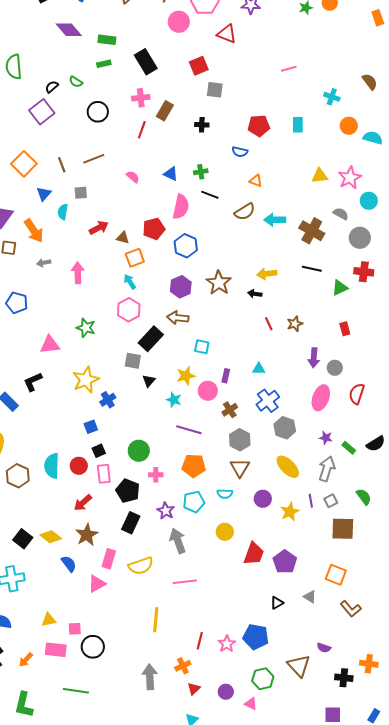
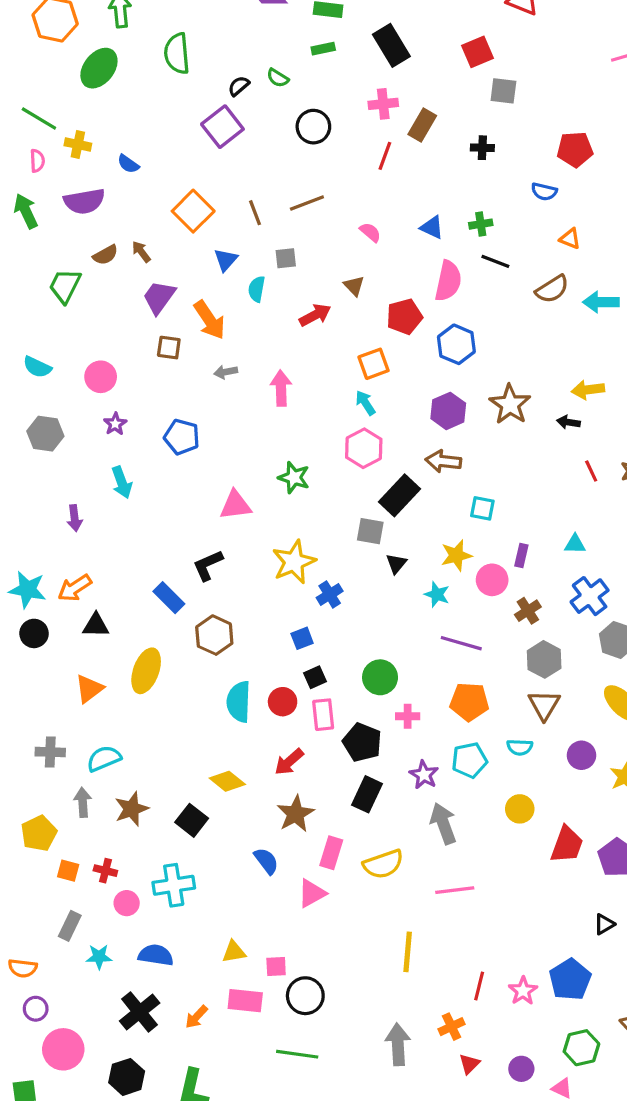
brown triangle: (123, 238) -> (354, 286), moved, turned 32
brown hexagon: (18, 476) -> (214, 635), moved
yellow diamond: (51, 537) -> (227, 781), moved
blue pentagon: (256, 637) -> (570, 979), turned 30
green line: (76, 691) -> (297, 1054), moved

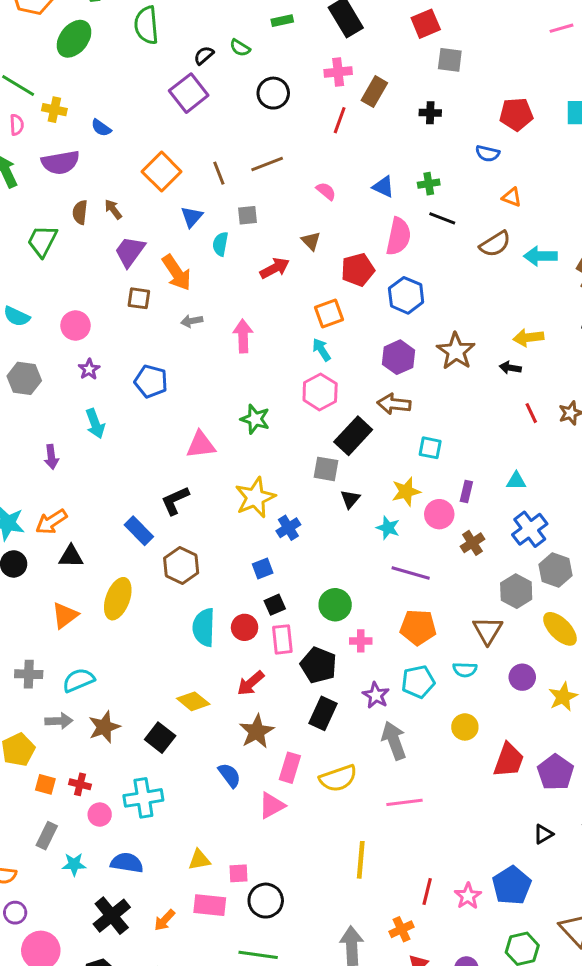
brown semicircle: (105, 255) -> (80, 212), turned 125
gray hexagon: (544, 659) -> (516, 591), moved
gray arrow: (83, 802) -> (59, 721), turned 92

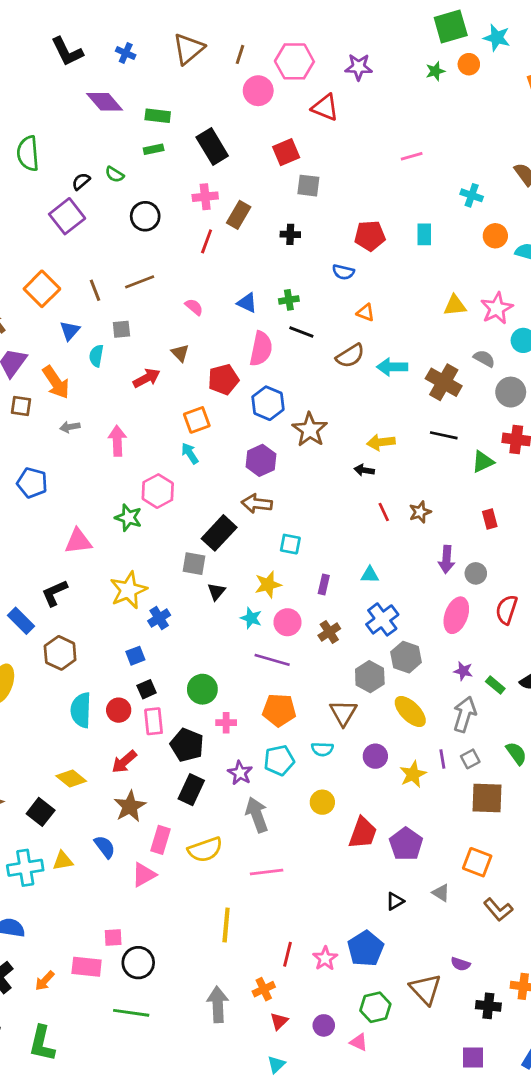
brown star: (456, 351) -> (310, 430), moved
pink hexagon: (320, 392) -> (158, 491), moved
pink circle: (439, 514) -> (287, 622), moved
yellow triangle: (199, 860) -> (63, 861), moved

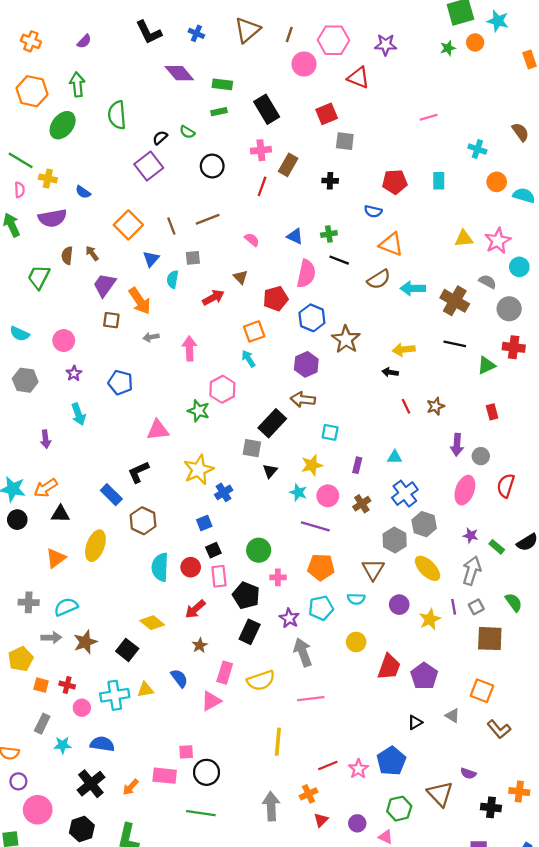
orange triangle: (366, 313) -> (391, 244), size x1.6
brown star: (130, 806) -> (200, 645), size x0.6
red line: (287, 954) -> (328, 766), turned 54

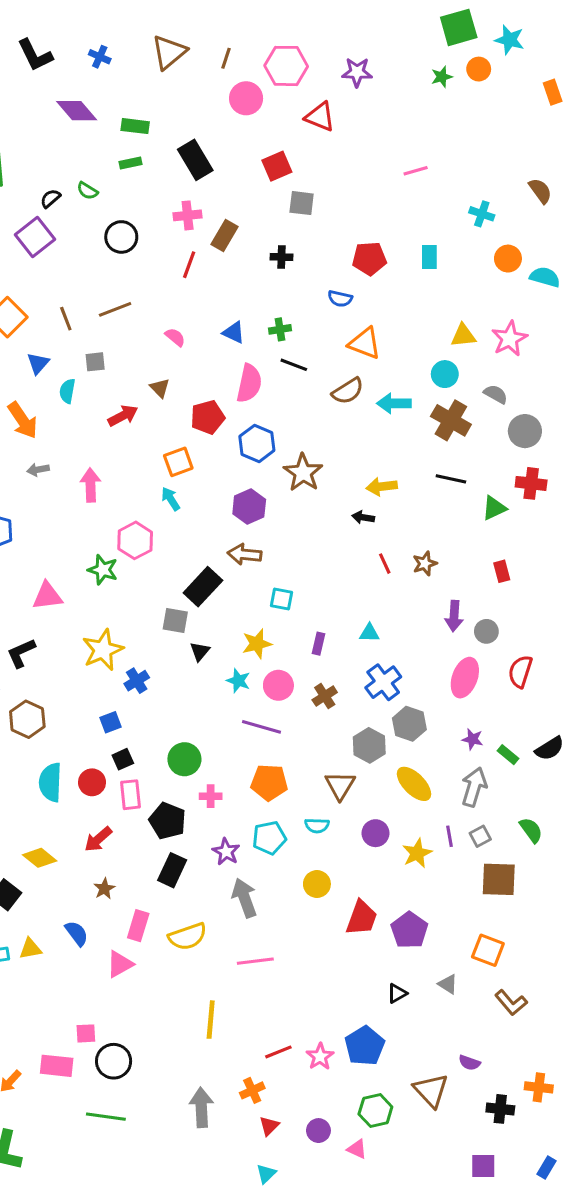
cyan circle: (519, 267) -> (445, 374), moved

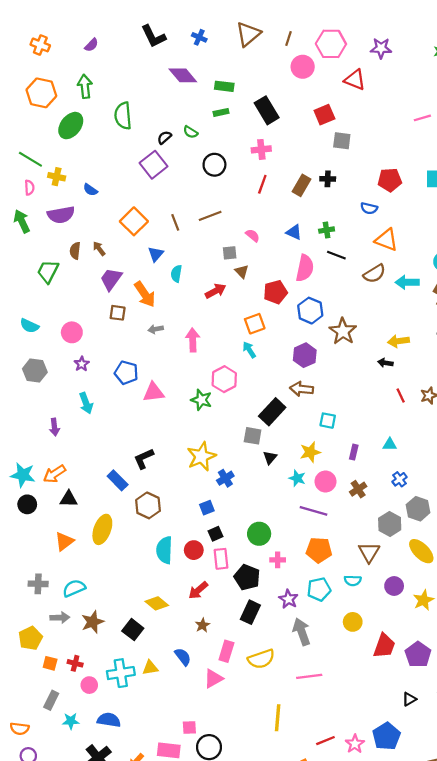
brown rectangle: (224, 235) -> (302, 185), moved
gray square: (95, 362) -> (230, 253), moved
pink triangle: (47, 596) -> (153, 392), moved
blue cross: (383, 682) -> (400, 479), size x0.6

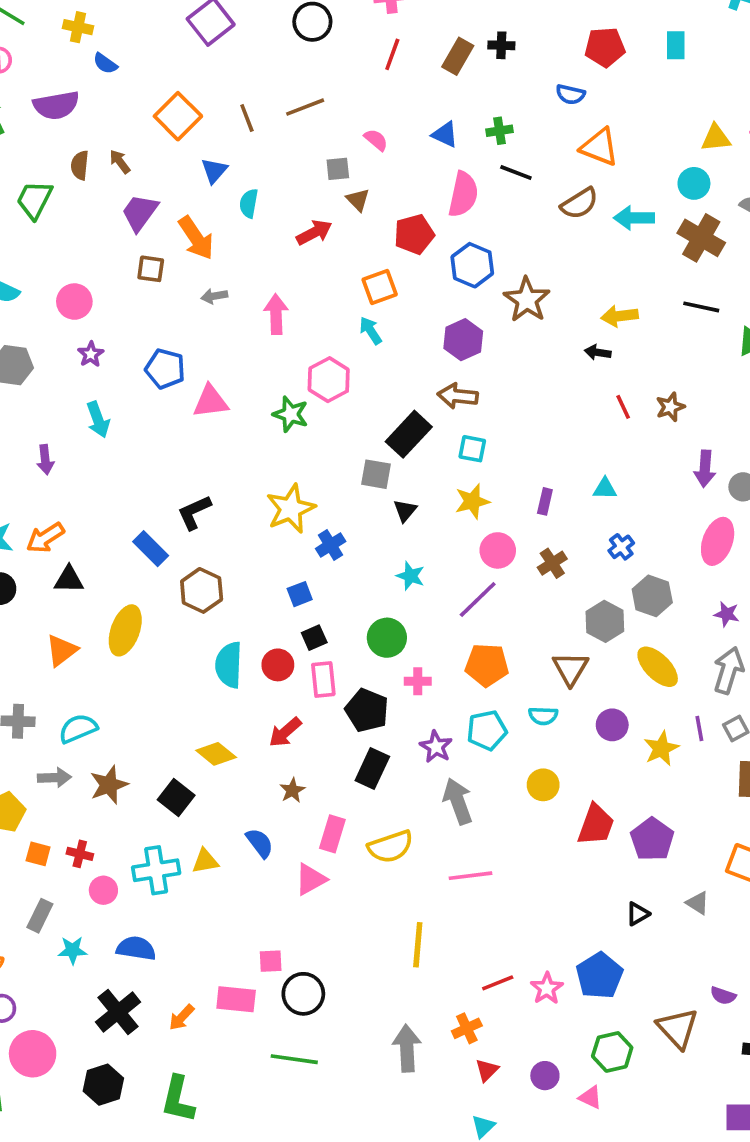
yellow cross: (57, 177) -> (78, 27), moved
cyan square: (328, 421) -> (472, 449), moved
cyan star: (297, 478) -> (411, 576), moved
purple line: (314, 511) -> (478, 600), turned -60

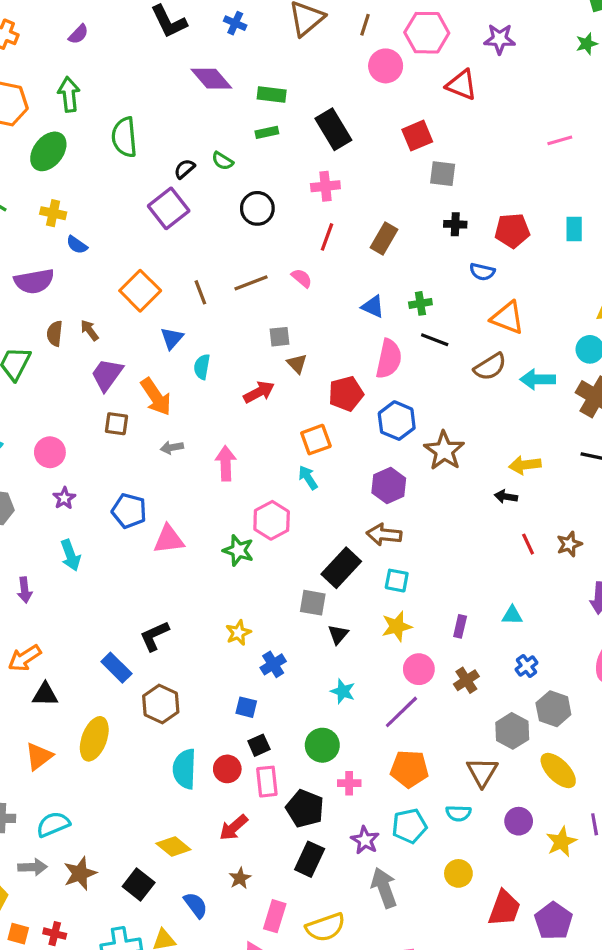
black cross: (501, 45) -> (455, 224), moved
pink semicircle: (376, 140) -> (302, 278), moved
yellow star: (291, 509) -> (238, 633), size x0.6
blue square: (300, 594) -> (246, 707), turned 35
blue semicircle: (260, 843) -> (196, 905), moved

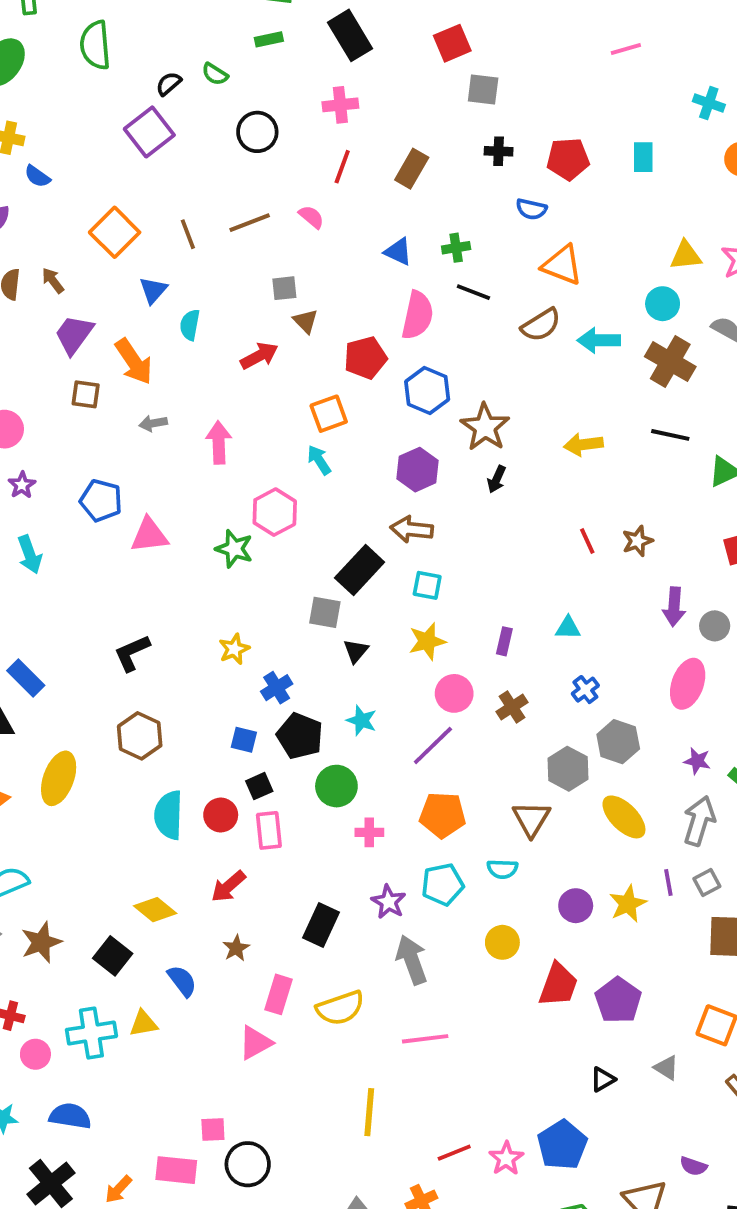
black arrow: (506, 497) -> (497, 479), moved, turned -75
blue rectangle: (116, 668) -> (26, 678), moved
black pentagon: (305, 809) -> (300, 736), moved
purple circle: (519, 821) -> (576, 906), moved

